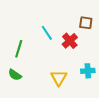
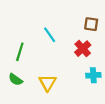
red cross: (70, 41) -> (83, 49), moved
yellow triangle: (59, 78) -> (48, 83), moved

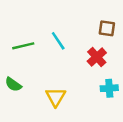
green line: (20, 52) -> (23, 46), moved, turned 60
green semicircle: (16, 80) -> (13, 84), moved

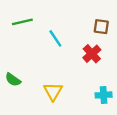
green line: (23, 46) -> (22, 22), moved
cyan cross: (109, 88) -> (104, 95), moved

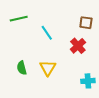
green semicircle: (13, 80) -> (22, 68), moved, turned 40
yellow triangle: (53, 91) -> (48, 68), moved

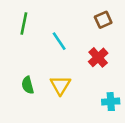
green line: (19, 19) -> (24, 24), turned -66
brown square: (86, 23) -> (103, 20), moved, turned -32

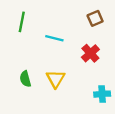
cyan line: (59, 41) -> (54, 38), turned -42

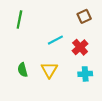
cyan line: (54, 38) -> (55, 40), moved, turned -42
cyan cross: (102, 94) -> (85, 74), moved

